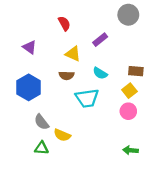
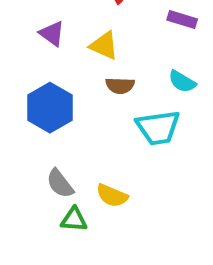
purple rectangle: (100, 40) -> (182, 19), turned 56
yellow triangle: (73, 54) -> (104, 46), moved
gray semicircle: (42, 122) -> (60, 184), moved

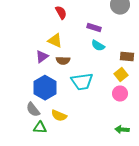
purple triangle: (52, 34) -> (42, 57), moved, turned 48
cyan semicircle: (182, 82) -> (98, 46), moved
blue hexagon: (50, 108) -> (45, 88), moved

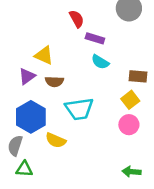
red semicircle: (61, 13) -> (77, 19), moved
gray semicircle: (33, 110) -> (15, 146), turned 56
yellow semicircle: (59, 116) -> (56, 140), moved

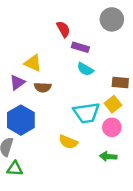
cyan trapezoid: (79, 109) -> (86, 113), moved
yellow semicircle: (56, 140) -> (68, 142), moved
green arrow: (132, 172) -> (108, 156), moved

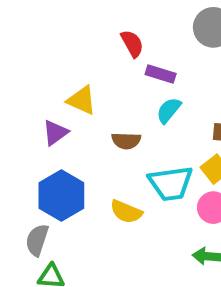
cyan semicircle: (85, 69) -> (169, 110), turned 98
brown semicircle: (43, 87) -> (126, 141), moved
yellow semicircle: (68, 142) -> (126, 212), moved

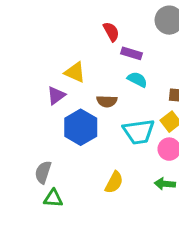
cyan semicircle: (169, 110) -> (137, 79), turned 78
blue hexagon: (61, 195) -> (81, 127), moved
yellow semicircle: (126, 212) -> (114, 182), moved, turned -85

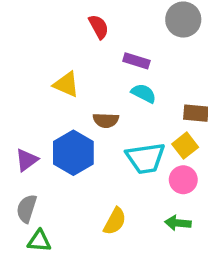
red semicircle: (111, 32) -> (99, 27), moved
purple triangle: (56, 95) -> (27, 160), moved

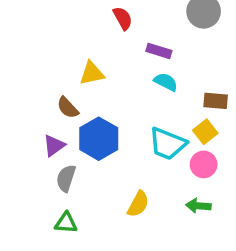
yellow triangle: (66, 84) -> (92, 73), turned -36
brown semicircle: (106, 120) -> (68, 108), moved, turned 45
cyan trapezoid: (145, 158) -> (167, 144), turned 30
gray semicircle: (27, 209) -> (66, 178), moved

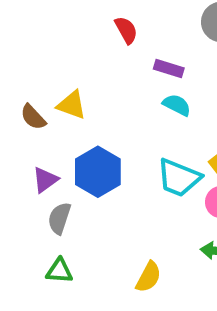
yellow triangle: (92, 73) -> (72, 105), moved, turned 32
brown semicircle: (68, 108) -> (33, 117), moved
yellow semicircle: (138, 204) -> (148, 277), moved

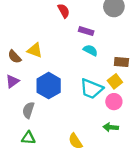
purple triangle: (45, 180) -> (12, 81), moved
yellow semicircle: (148, 277) -> (75, 141), turned 119

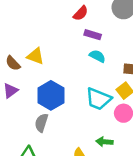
red semicircle: (64, 11) -> (81, 13), moved, turned 72
gray semicircle: (28, 110) -> (41, 123), moved
green arrow: (111, 127) -> (104, 142), moved

